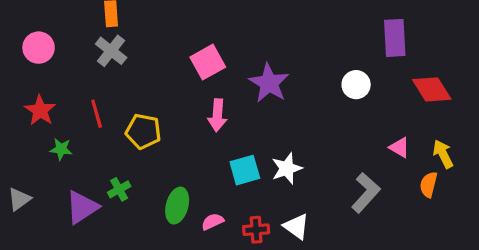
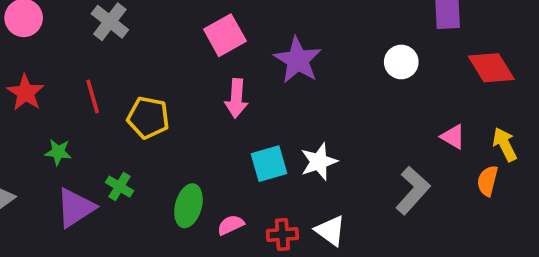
green star: (61, 149) -> (58, 152), moved
green cross: (119, 189) -> (119, 187), turned -30

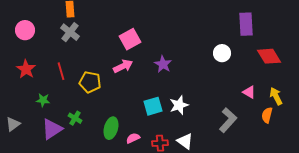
purple star: (298, 60) -> (163, 64), moved, size x0.7
pink arrow: (236, 98) -> (123, 66), moved, turned -120

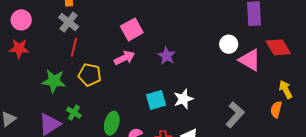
red star: (26, 69) -> (19, 48), moved, turned -30
red line: (61, 71) -> (74, 47), moved, turned 30
pink triangle: (249, 92) -> (250, 60), moved, size x1.6
green star: (43, 100) -> (54, 81), moved, size x1.6

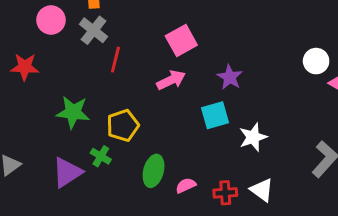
pink circle: (21, 20) -> (51, 20), moved
red line: (74, 47) -> (115, 60), moved
yellow pentagon: (90, 75) -> (123, 125), moved, turned -30
cyan square: (156, 100) -> (215, 115), moved

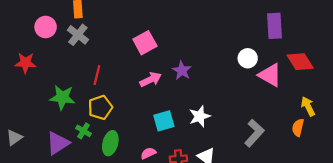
red line: (115, 60) -> (97, 75), moved
pink arrow: (171, 80) -> (151, 79), moved
cyan square: (215, 115) -> (164, 121), moved
green ellipse: (154, 171) -> (110, 143), moved

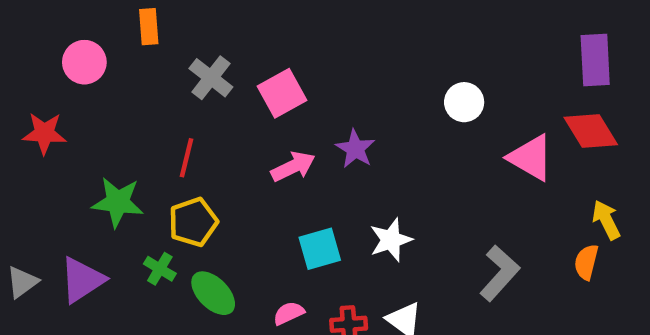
purple rectangle: (274, 26) -> (595, 60), moved
gray cross: (78, 35) -> (211, 78), moved
white circle: (248, 58) -> (464, 102), moved
purple triangle: (58, 143) -> (82, 280), moved
green ellipse: (110, 143) -> (213, 293), turned -60

